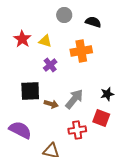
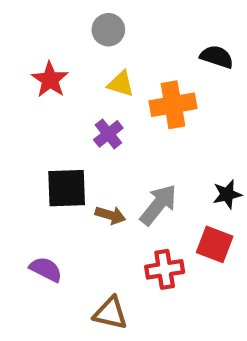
gray circle: (64, 15) -> (108, 30), moved
black semicircle: (93, 22) -> (217, 57), moved
yellow triangle: (45, 41) -> (121, 84), moved
purple semicircle: (20, 130) -> (46, 269), size x0.7

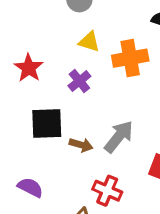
red star: (50, 80) -> (29, 68), moved
red cross: (165, 269) -> (107, 191), moved, turned 32

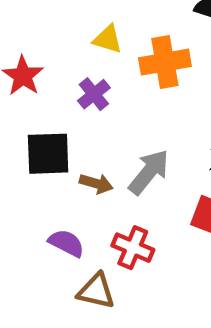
purple semicircle: (30, 187) -> (66, 243), moved

